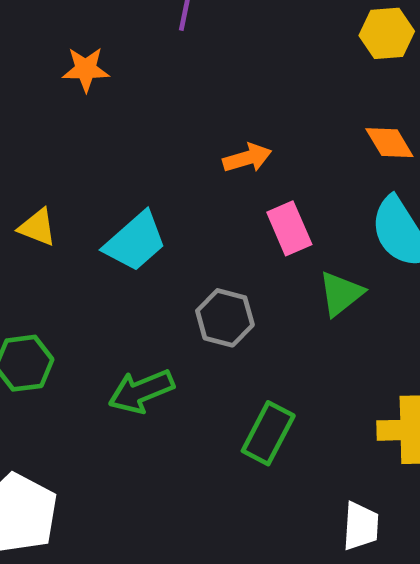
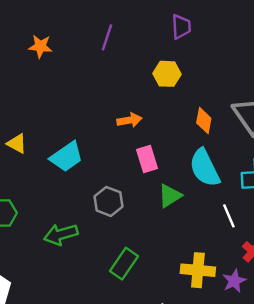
yellow hexagon: (387, 33) -> (167, 74), moved
orange star: (86, 69) -> (40, 46), moved
orange diamond: (389, 143) -> (204, 121), turned 35

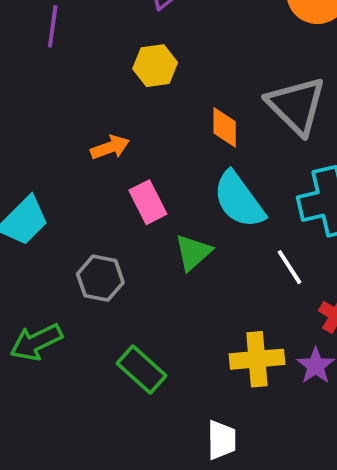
green rectangle: (124, 264) -> (142, 370), turned -72

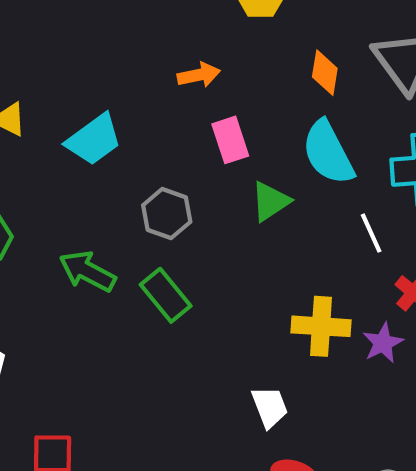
green arrow: (36, 342) -> (87, 271), turned 45
green rectangle: (142, 370) -> (166, 295), moved
white trapezoid: (221, 440) -> (270, 407), turned -30

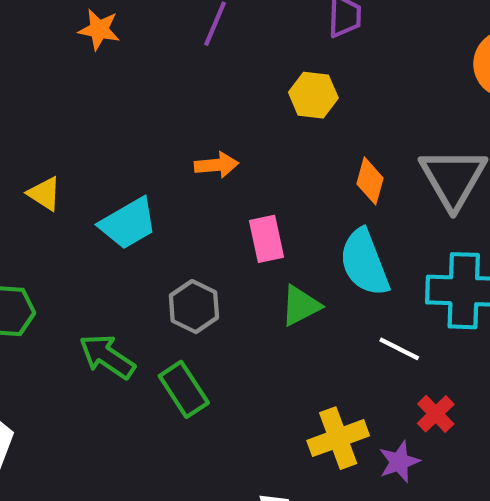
orange arrow: (199, 75) -> (216, 165), moved
white line: (371, 233) -> (399, 349), turned -45
yellow cross: (321, 326) -> (338, 438), turned -30

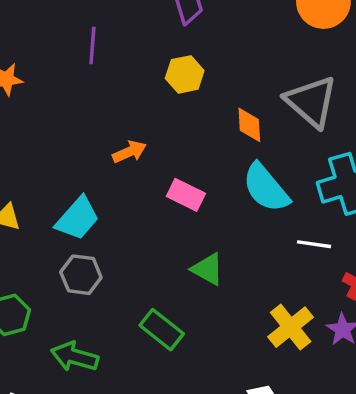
pink rectangle: (267, 239) -> (186, 195), turned -33
green triangle: (300, 306) -> (208, 269), moved, turned -45
gray hexagon: (194, 307) -> (81, 275), moved
green arrow: (107, 356) -> (75, 357), moved

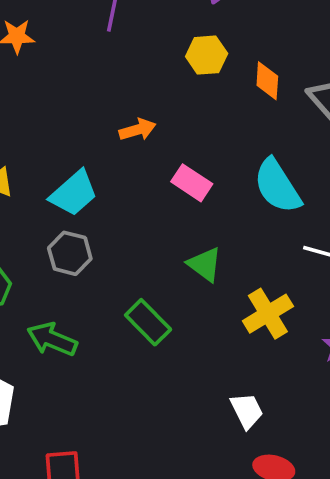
orange diamond: (249, 125) -> (267, 81), moved
yellow cross: (291, 327) -> (268, 314), moved

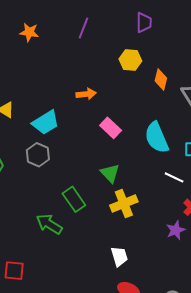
yellow cross: (268, 314) -> (124, 204), moved
green arrow: (52, 339) -> (49, 224), moved

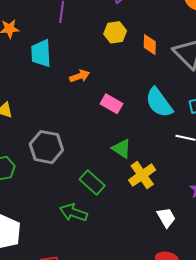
cyan trapezoid: (46, 123) -> (41, 53), moved, turned 132
gray hexagon: (38, 155) -> (46, 147), size x1.4
white trapezoid: (119, 256) -> (166, 217), moved

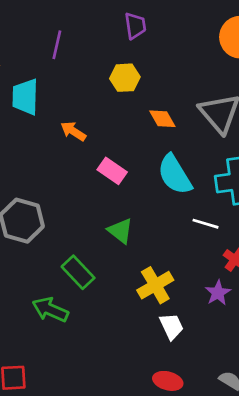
orange diamond: (150, 45) -> (162, 119), moved, turned -35
orange arrow: (80, 76) -> (73, 131), turned -132
yellow cross: (142, 175) -> (155, 285), moved

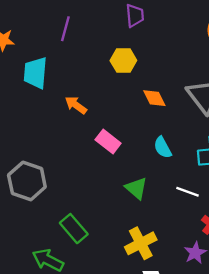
cyan semicircle: (175, 175) -> (163, 147), size x0.6
green triangle: (120, 231) -> (136, 188), moved

